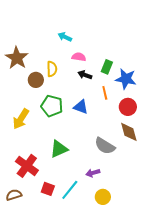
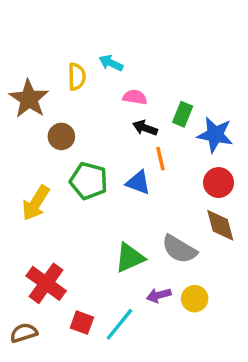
yellow semicircle: (52, 69) -> (77, 77), moved
orange line: (105, 93) -> (160, 159), moved
green triangle: (59, 149) -> (130, 258), moved
yellow circle: (103, 197) -> (195, 299), moved

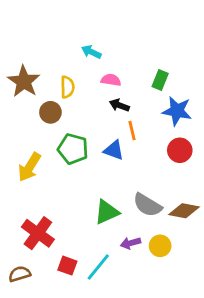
yellow semicircle: (77, 77) -> (67, 87), moved
green rectangle: (183, 114) -> (160, 80), moved
brown diamond: (220, 225) -> (184, 211), moved, turned -64

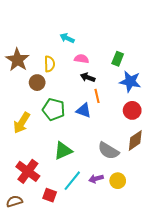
brown diamond: (184, 211) -> (135, 140), moved, turned -45
green triangle: (107, 212) -> (63, 151), moved
cyan line: (98, 267) -> (72, 181), moved

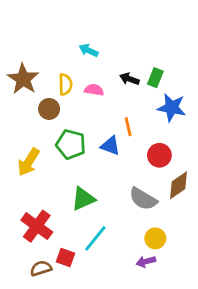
pink semicircle: (82, 59) -> (94, 90), moved
black arrow: (88, 77) -> (129, 79), moved
red circle: (132, 110) -> (159, 155), moved
purple arrow: (96, 179) -> (146, 262), moved
brown semicircle: (14, 201) -> (41, 268), moved

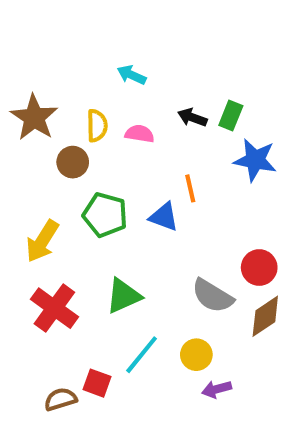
red circle: (159, 155) -> (259, 268), moved
brown diamond: (178, 185) -> (265, 316), moved
red cross: (37, 226) -> (54, 308), moved
yellow circle: (155, 238) -> (196, 355), moved

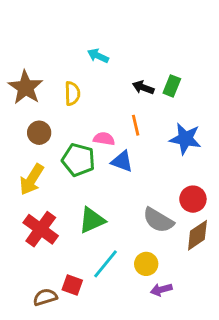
pink semicircle: (140, 134) -> (104, 139), moved
blue star: (255, 160) -> (185, 139), moved
brown circle: (73, 162) -> (39, 133), moved
orange line: (190, 188) -> (136, 125), moved

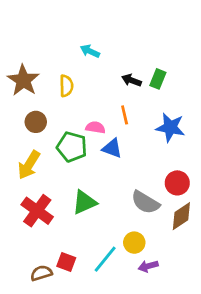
cyan line: (105, 264) -> (105, 259), moved

